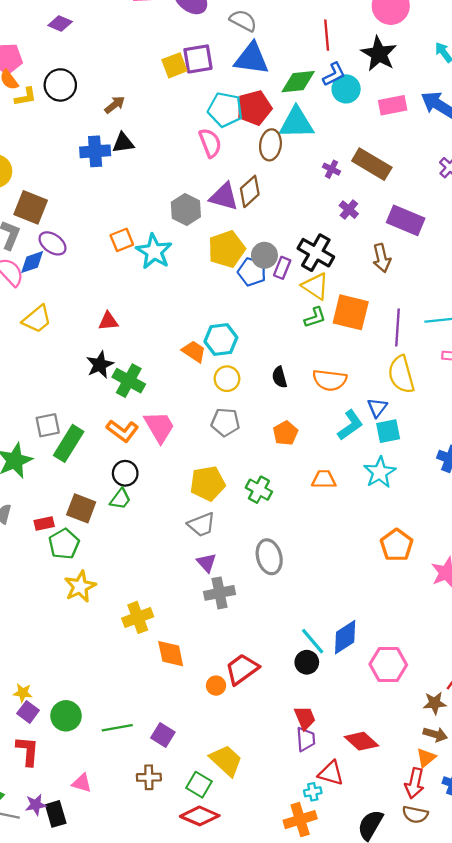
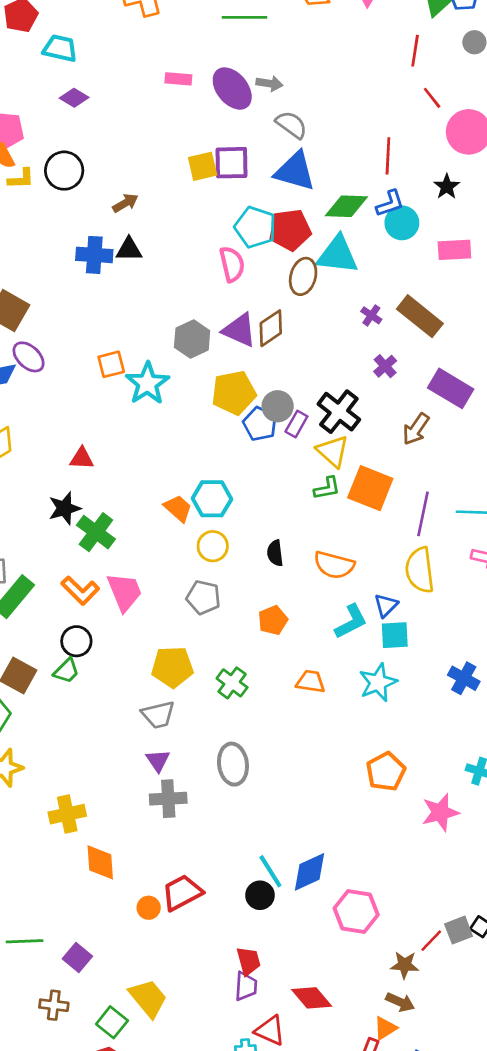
black star: (379, 54) -> (447, 187), size x0.6
brown arrow: (382, 258) -> (416, 429), turned 40

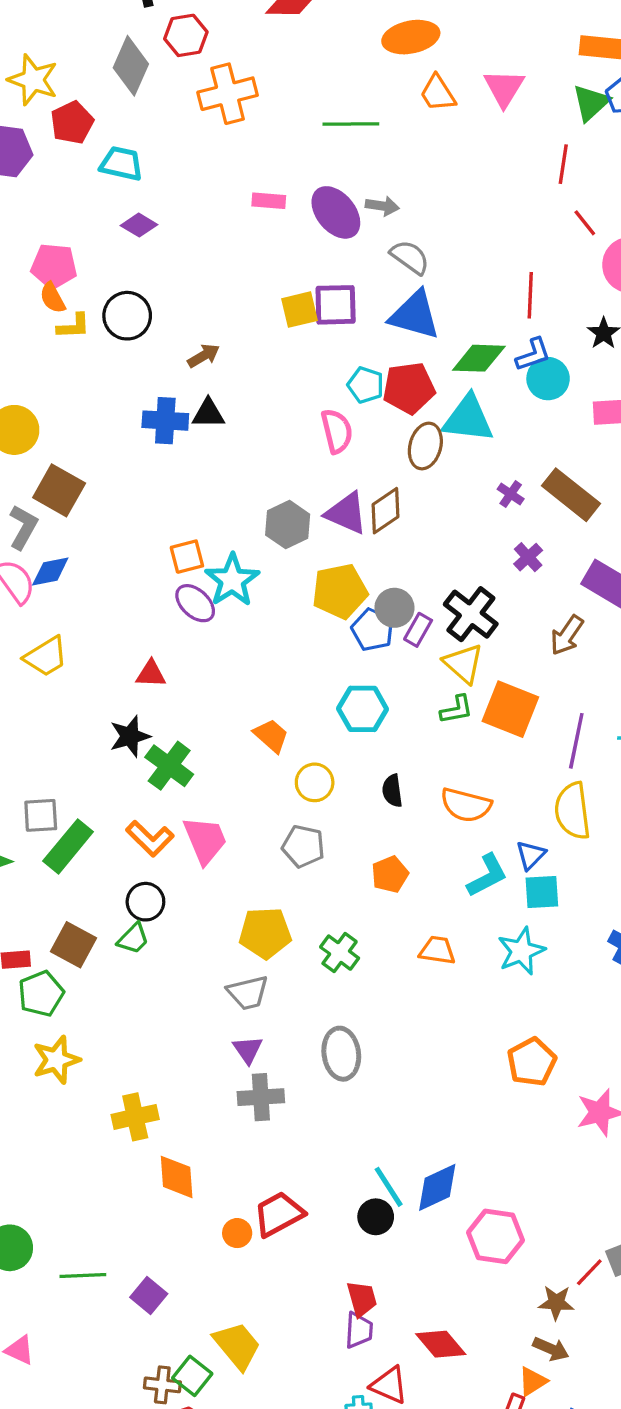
cyan pentagon: (255, 227) -> (366, 385), size x0.7
purple ellipse: (29, 357) -> (195, 603), moved
cyan hexagon: (212, 499) -> (363, 709), moved
brown cross: (54, 1005) -> (162, 1385), moved

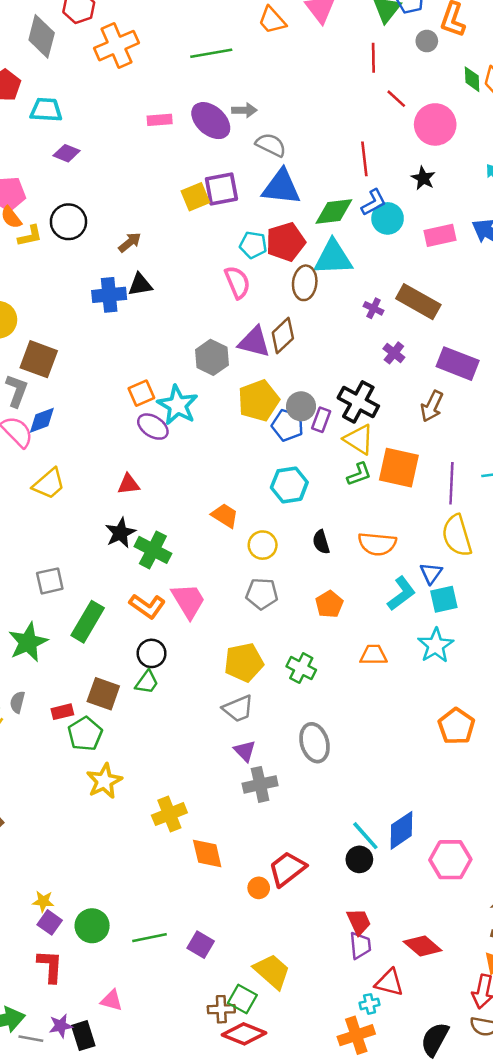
gray square: (41, 815) -> (50, 581), moved

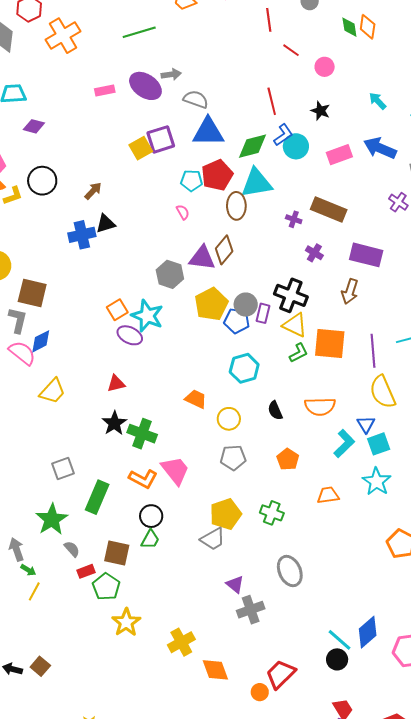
pink circle: (435, 124) -> (325, 67), size x0.6
pink semicircle: (237, 282) -> (183, 212), size x0.6
gray semicircle: (17, 702) -> (72, 549), moved, turned 132
gray trapezoid: (238, 709) -> (213, 539), moved

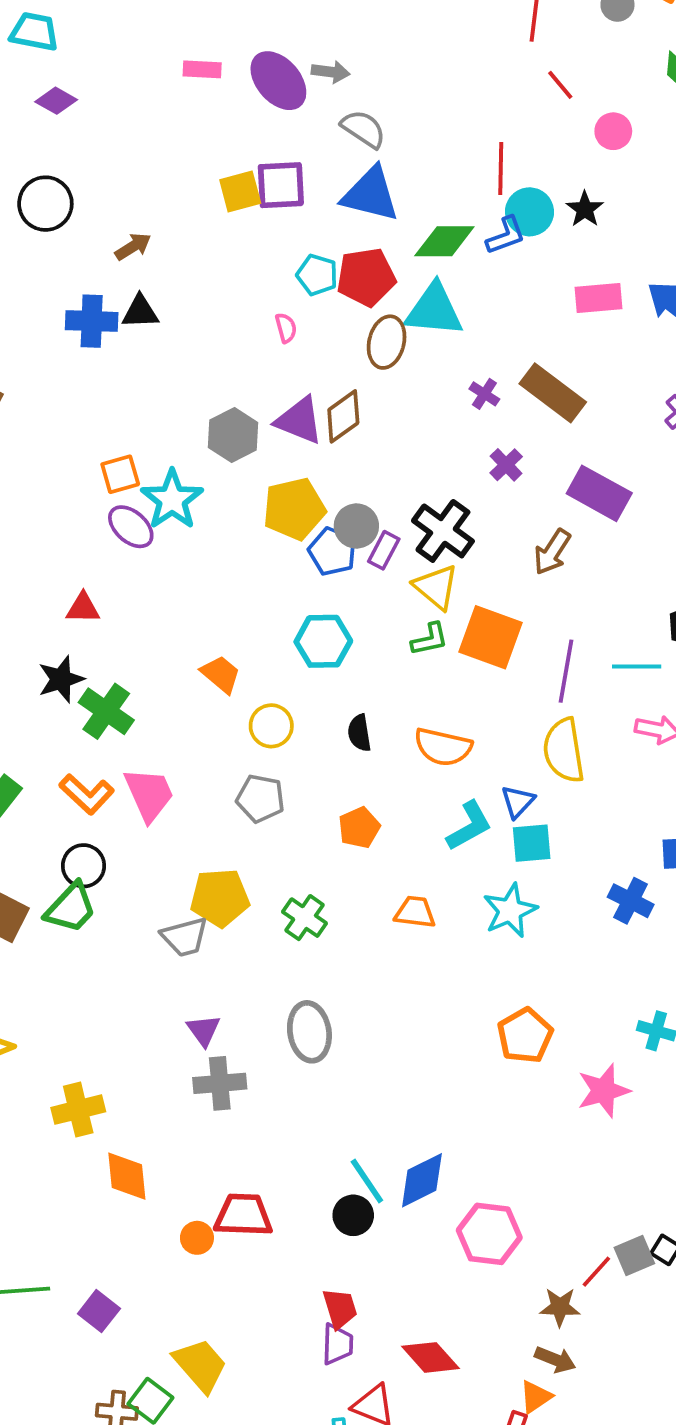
cyan circle: (296, 146) -> (529, 212), moved
green trapezoid: (150, 539) -> (71, 908), size x1.4
red trapezoid: (281, 674) -> (243, 1215), turned 32

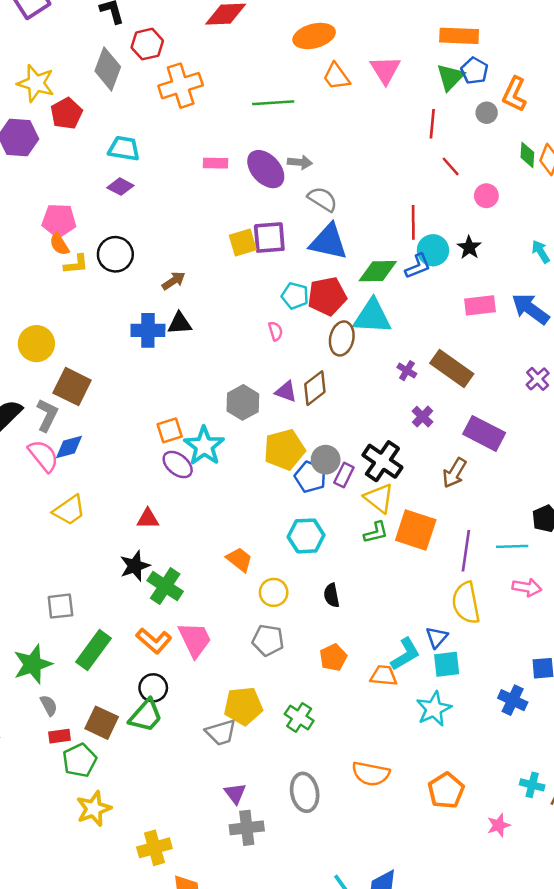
cyan trapezoid: (34, 32) -> (124, 148), moved
purple triangle: (299, 420) -> (286, 392), size x0.7
orange semicircle: (443, 747) -> (371, 774), moved
orange trapezoid: (415, 912) -> (384, 676), moved
pink star: (603, 1091) -> (499, 825), size x0.7

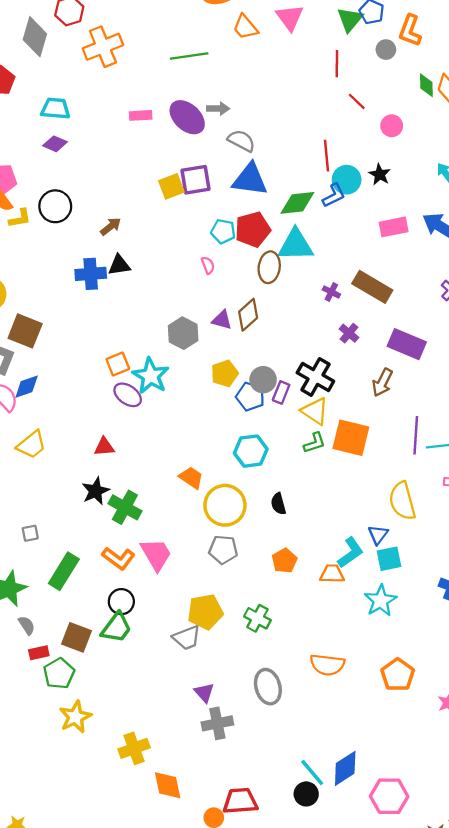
yellow pentagon: (284, 450) -> (225, 373), size x0.7
purple line: (466, 551) -> (416, 435), moved
yellow circle: (274, 592) -> (225, 505), size x1.6
gray square: (60, 606) -> (30, 533), size x0.7

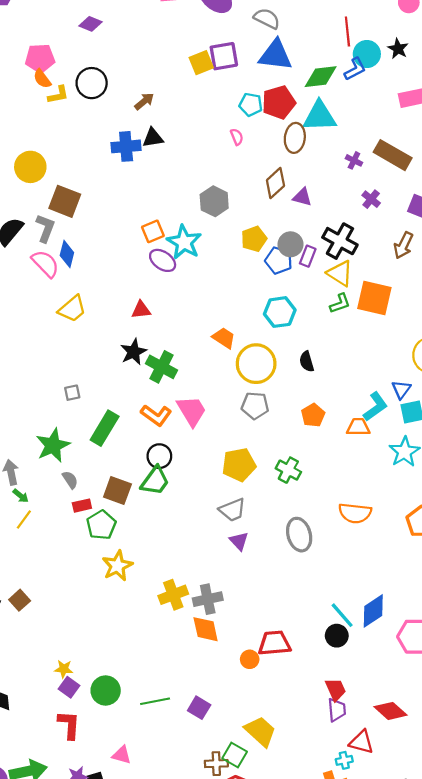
purple triangle: (222, 320) -> (302, 197), moved
blue diamond: (27, 387) -> (67, 254), turned -56
gray trapezoid: (187, 638) -> (232, 510), moved
gray cross: (217, 723) -> (208, 599), moved

